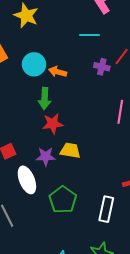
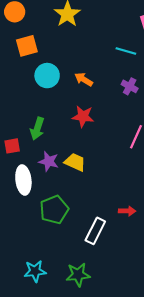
cyan circle: (34, 64) -> (47, 76), moved
green arrow: (45, 98) -> (37, 129), moved
red star: (53, 124) -> (83, 116), moved

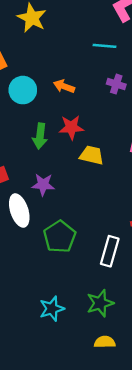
green arrow: (37, 129) -> (40, 136), moved
yellow trapezoid: (75, 162) -> (92, 155), moved

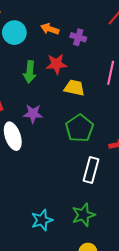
purple cross: (116, 84) -> (78, 37), moved
green pentagon: (60, 237) -> (79, 128), moved

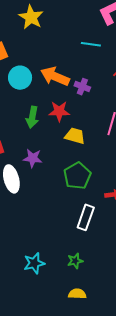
orange arrow: (50, 29) -> (55, 76), size x1.6
green star: (83, 215) -> (75, 261), size x0.7

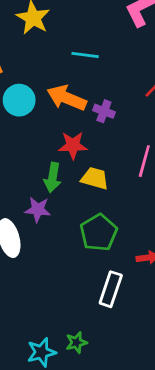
cyan line: (91, 44) -> (85, 55), moved
green arrow: (32, 117) -> (53, 178), moved
green star: (75, 261) -> (76, 342), moved

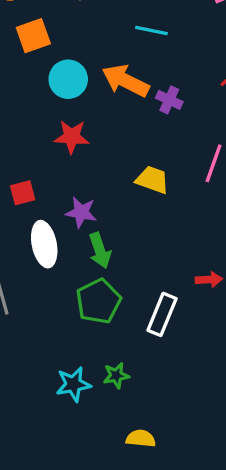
red star: (73, 145) -> (72, 137), moved
green arrow: (53, 178) -> (100, 251), moved, turned -32
green pentagon: (99, 233) -> (98, 301), moved

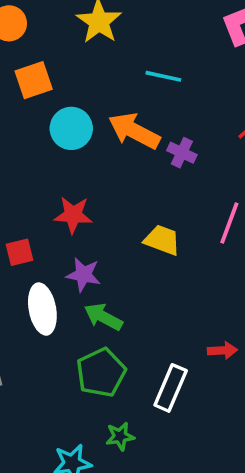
red star: (72, 137) -> (73, 215), moved
green arrow: (100, 251) -> (103, 317), turned 136
green star: (116, 376) -> (120, 436), moved

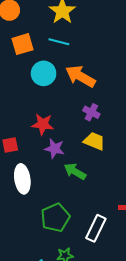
cyan line: (163, 76) -> (59, 42), moved
purple cross: (182, 153) -> (91, 112), moved
purple star: (83, 275) -> (54, 149), moved
green arrow: (103, 317) -> (75, 171), moved

